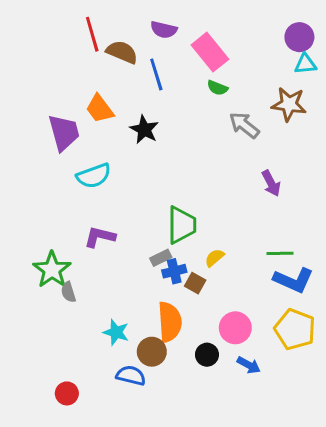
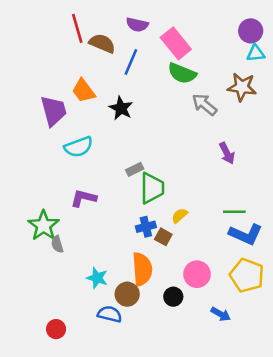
blue line: (156, 74) -> (131, 62), turned 40
green semicircle: (217, 88) -> (182, 73), size x1.6
gray rectangle: (161, 258) -> (135, 169), moved
blue arrow: (249, 365) -> (221, 314), moved

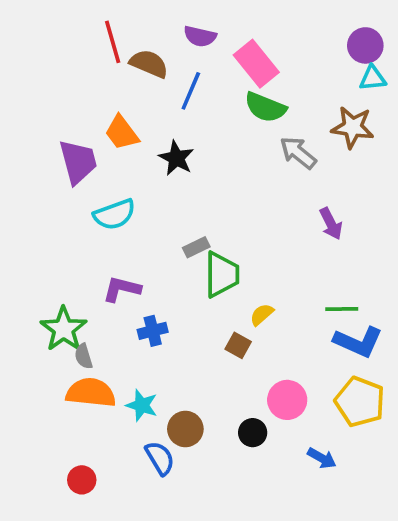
blue cross: (146, 227) -> (153, 331), moved
orange semicircle: (142, 269) -> (91, 393), moved, turned -80
blue semicircle: (110, 314) -> (160, 458), turned 45

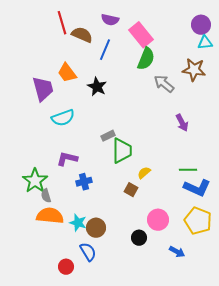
green semicircle: (265, 107) -> (146, 59), turned -90
brown circle: (185, 429) -> (96, 228), moved
red circle: (82, 480) -> (66, 267), moved

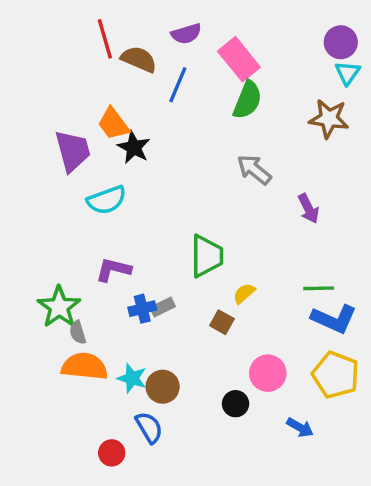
purple semicircle: (110, 20) -> (186, 34), turned -30
cyan triangle: (205, 43) -> (348, 73), turned -49
gray arrow: (164, 84) -> (254, 170), moved
black star: (97, 87) -> (134, 147), moved
gray rectangle: (108, 136) -> (163, 307), moved

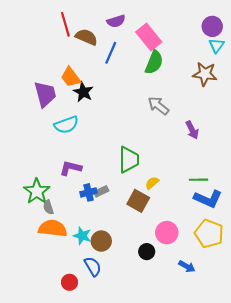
brown square: (222, 322) -> (138, 201), size x1.5

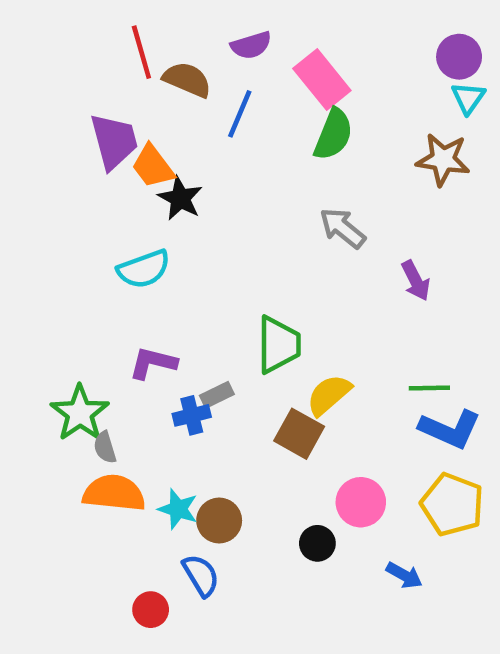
purple trapezoid: (45, 94) -> (114, 141), moved
yellow semicircle: (152, 183) -> (329, 395), size x1.5
gray rectangle: (101, 191) -> (217, 395), moved

